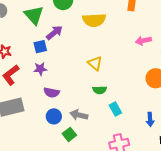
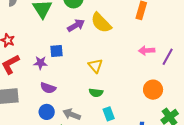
yellow semicircle: (94, 20) -> (101, 23), turned 40
purple arrow: (54, 33) -> (76, 25), moved
blue square: (40, 47) -> (57, 51), moved

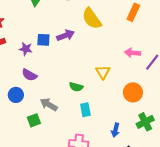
purple arrow: (76, 25) -> (66, 35), moved
yellow triangle: (95, 66) -> (103, 72), moved
blue circle: (47, 112) -> (16, 95), moved

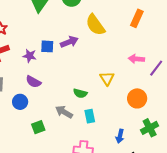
gray arrow: (49, 105) -> (64, 112), moved

